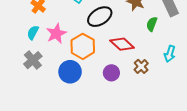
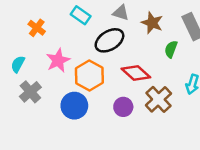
cyan semicircle: (33, 33) -> (18, 64), moved
brown cross: (141, 66) -> (158, 99), size x1.5

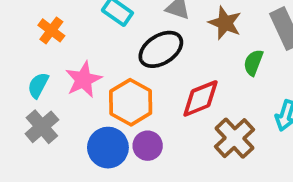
cyan semicircle: (18, 64) -> (38, 85), moved
red diamond: (136, 73) -> (200, 98), turned -64
purple circle: (123, 107) -> (148, 146), moved

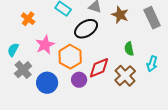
green semicircle: (253, 63) -> (129, 49), moved, turned -32
cyan semicircle: (38, 85) -> (13, 50), moved
red diamond: (200, 98) -> (99, 68), moved
blue circle: (108, 148) -> (47, 83), moved

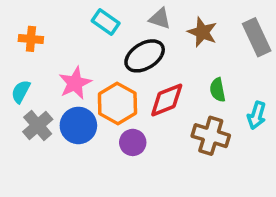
orange cross: (28, 19) -> (31, 39), moved, turned -32
red diamond: (99, 68) -> (167, 100), moved
brown cross: (125, 76) -> (211, 136), turned -30
blue circle: (47, 83) -> (78, 125), moved

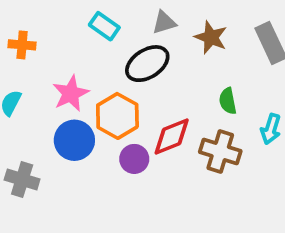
gray triangle: (160, 19) -> (164, 22), turned -35
red diamond: (167, 100) -> (172, 137), moved
gray cross: (38, 125) -> (22, 180), moved, turned -32

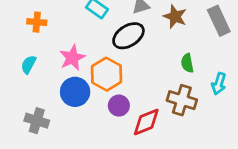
red diamond: (172, 137) -> (146, 122), moved

